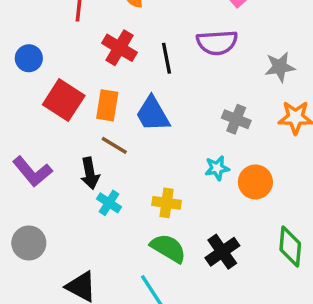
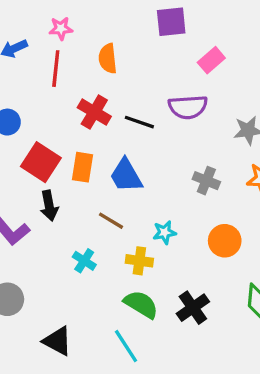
black line: (167, 58) -> (139, 122), turned -60
brown line: (114, 145) -> (111, 221), moved
cyan star: (217, 168) -> (164, 232), moved
black arrow: (90, 173) -> (49, 206), moved

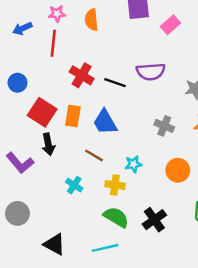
orange semicircle: (108, 59) -> (91, 20), moved
pink rectangle: (211, 60) -> (170, 25), moved
cyan line: (126, 346) -> (105, 248), turned -70

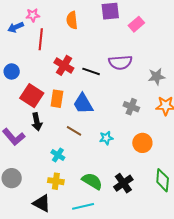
pink star: (57, 14) -> (33, 15), moved
yellow cross: (115, 185) -> (56, 181), moved

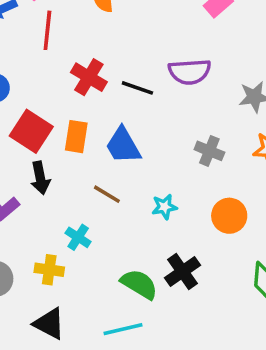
yellow cross: (56, 181) -> (49, 270), moved
black cross: (123, 183) -> (182, 272), moved

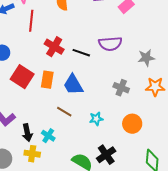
black arrow: (40, 178) -> (27, 133), moved

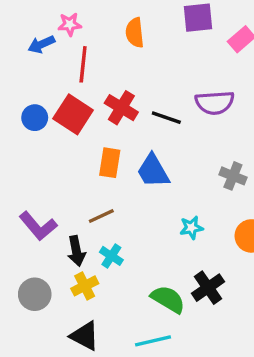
red square: (22, 77) -> (73, 114), moved
brown line: (64, 112) -> (101, 216), moved, turned -56
yellow cross: (32, 154) -> (85, 286), turned -35

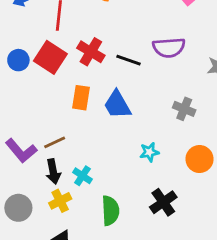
brown line: (101, 216) -> (55, 142), moved
green semicircle: (168, 299) -> (110, 211), moved, turned 56

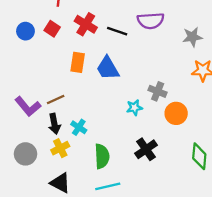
red square: (50, 57) -> (52, 29), size x0.6
gray cross: (184, 109) -> (158, 91), moved

